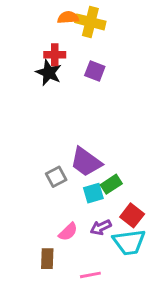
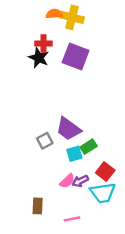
purple square: (95, 71) -> (76, 57), size x1.6
pink semicircle: (68, 232) -> (67, 181), moved

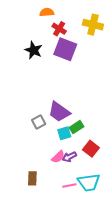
yellow cross: (72, 17) -> (93, 25), moved
red cross: (44, 43) -> (59, 29), moved, turned 32
cyan trapezoid: (103, 193) -> (89, 182), moved
pink line: (72, 219) -> (69, 186), moved

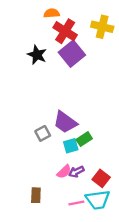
red cross: (59, 29) -> (65, 31), size x1.5
purple square: (65, 49) -> (72, 54), turned 30
red square: (91, 149) -> (101, 178), moved

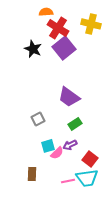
purple trapezoid: (65, 122) -> (69, 97), moved
cyan square: (71, 146) -> (48, 146), moved
purple arrow: (76, 172) -> (70, 145), moved

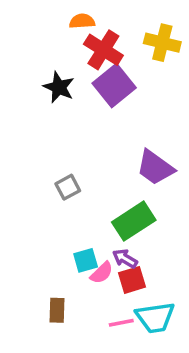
purple trapezoid: (69, 97) -> (155, 168), moved
gray square: (38, 119) -> (68, 187), moved
green rectangle: (75, 124) -> (134, 221), size x1.6
purple arrow: (70, 145) -> (125, 259), turned 56
red square: (90, 159) -> (132, 280), moved, turned 35

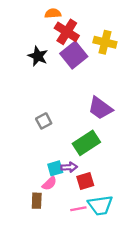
yellow cross: (162, 43) -> (105, 42), moved
purple arrow: (125, 259) -> (69, 167), moved, turned 147
pink semicircle: (102, 273) -> (49, 183), moved

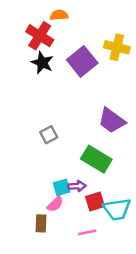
red cross: (67, 32) -> (40, 36), moved
green rectangle: (86, 143) -> (96, 159), turned 64
cyan trapezoid: (100, 205) -> (117, 209), moved

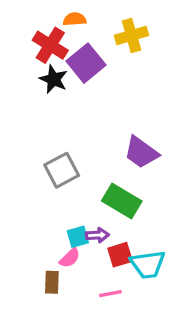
yellow cross: (117, 47) -> (131, 35), moved, turned -30
purple square: (82, 61) -> (86, 63), moved
gray square: (49, 135) -> (62, 170), size x1.5

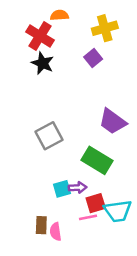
purple square: (86, 63) -> (93, 58), moved, size x0.6
pink semicircle: (70, 258) -> (56, 232), moved, turned 126
pink line: (110, 294) -> (88, 217), moved

